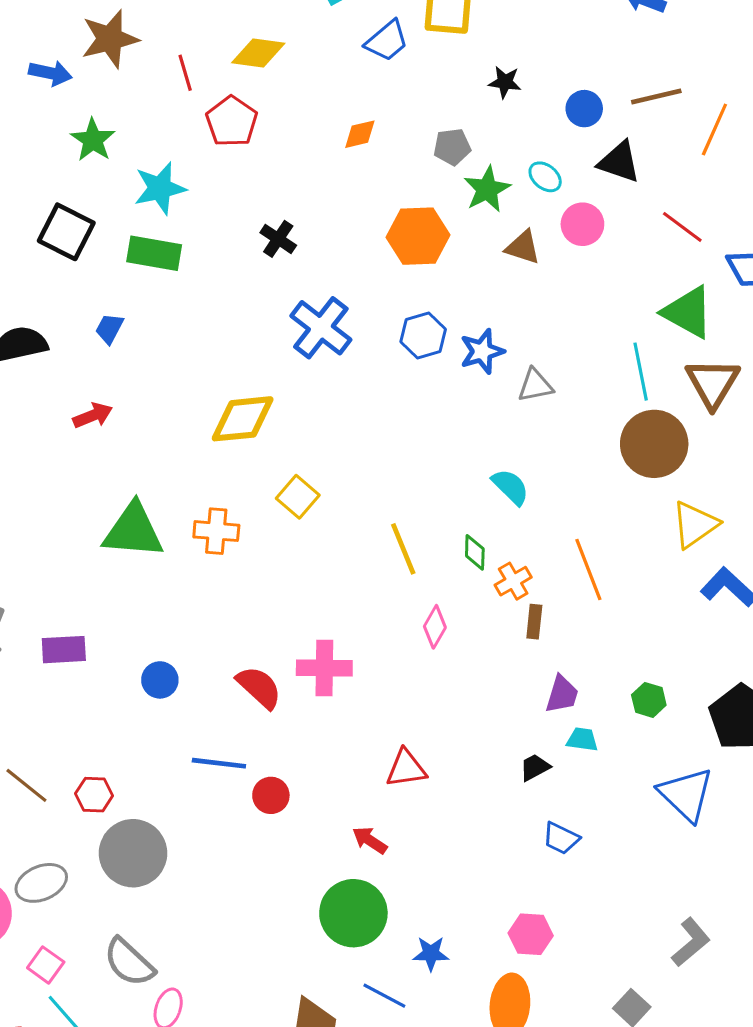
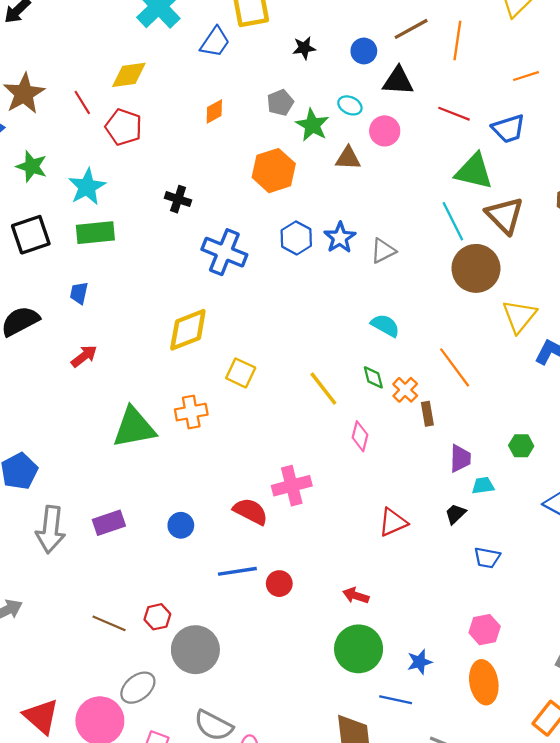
black square: (66, 232) -> (31, 235), turned -30
red triangle: (406, 768) -> (393, 522), moved

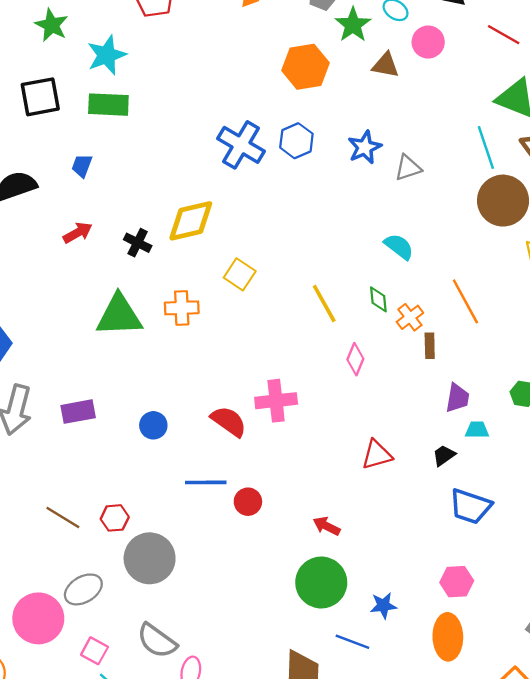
black cross: (178, 199) -> (138, 243), moved
blue hexagon: (296, 238) -> (296, 141), moved
blue trapezoid: (487, 558) -> (470, 506), size x1.5

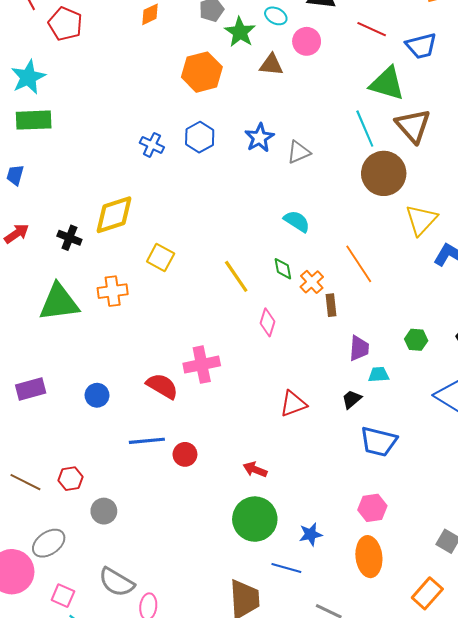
blue cross: (241, 145) -> (152, 145), size x0.6
gray circle: (150, 558) -> (104, 511), size x0.6

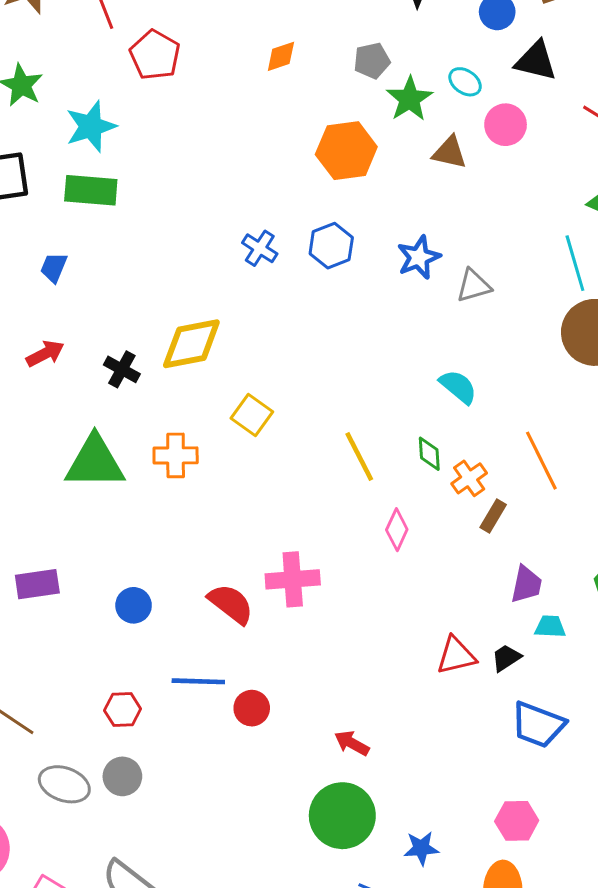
brown rectangle: (331, 305) -> (493, 516), turned 30
red triangle: (293, 404) -> (456, 655), moved
red hexagon: (70, 479) -> (123, 710), moved
gray ellipse: (49, 543) -> (64, 784), moved, turned 48

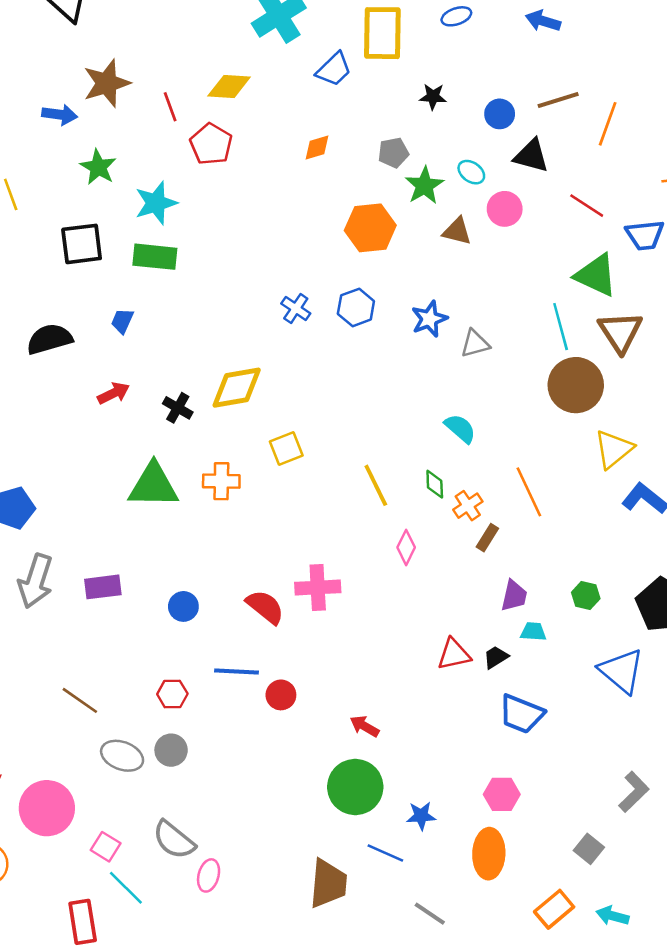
yellow square: (252, 415) -> (286, 449), turned 32

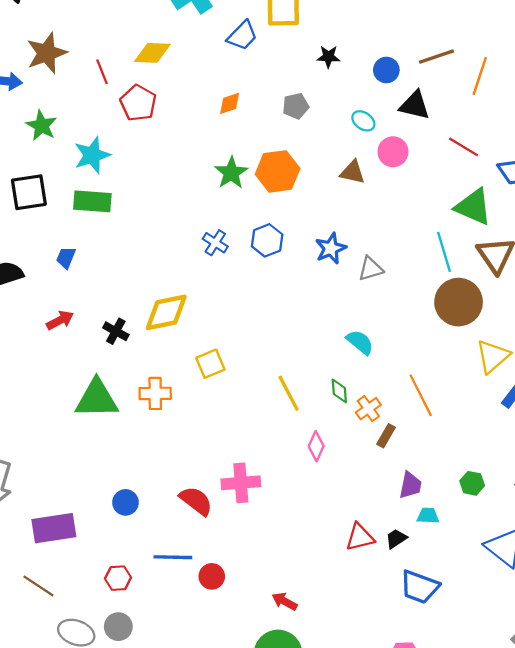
green star: (424, 186) -> (231, 173), moved
purple rectangle: (103, 587) -> (54, 528), moved, size x1.4

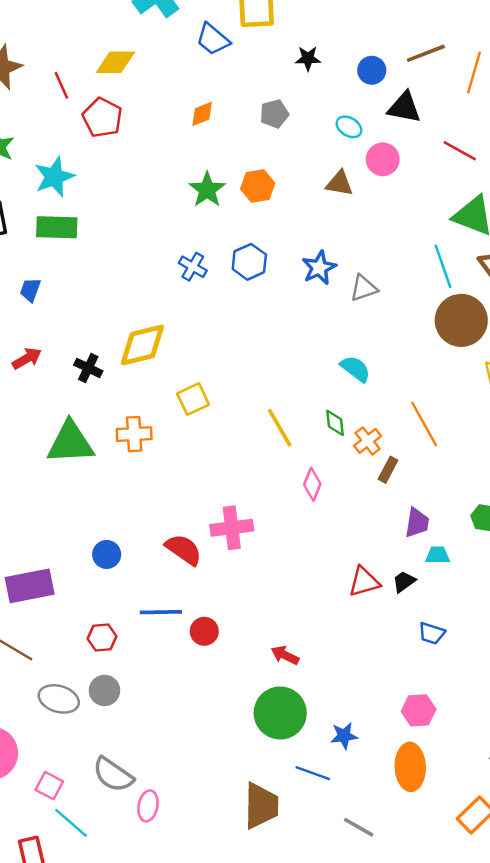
blue trapezoid: (242, 36) -> (213, 39), turned 88
orange hexagon: (278, 171) -> (258, 186), size x0.7
blue trapezoid: (420, 587) -> (432, 633), size x0.6

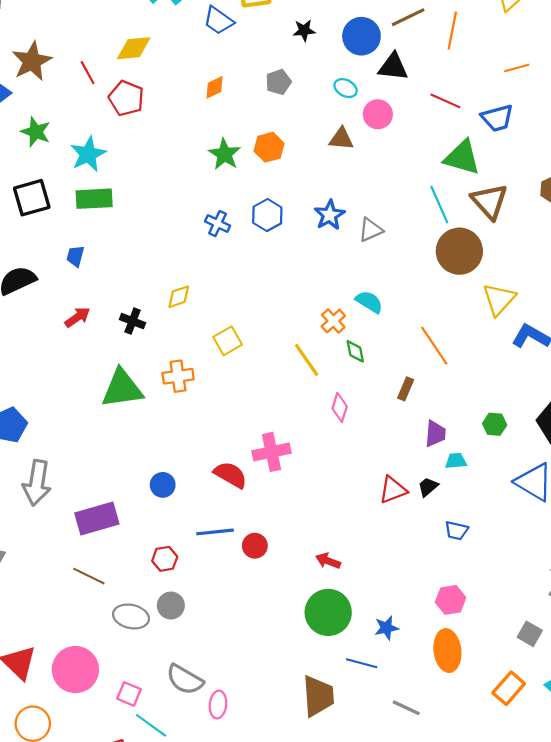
blue circle: (372, 70) -> (361, 36), size x1.5
yellow diamond: (142, 345) -> (179, 297), size x0.6
orange cross: (368, 441) -> (333, 321), moved

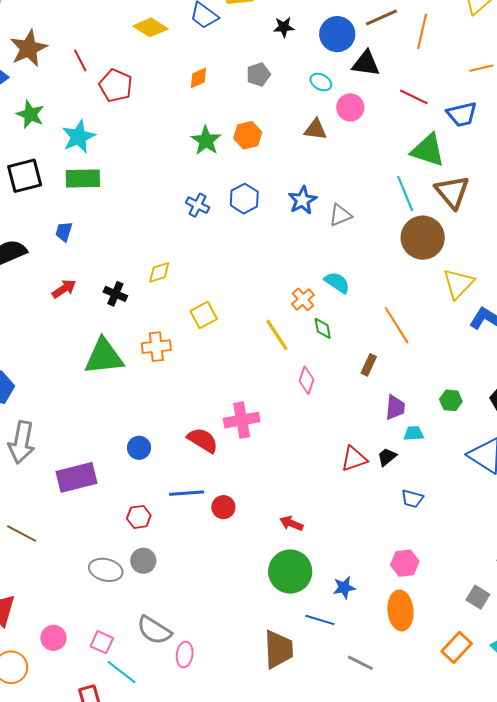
yellow diamond: (134, 48) -> (151, 27), moved, turned 36
brown line: (89, 576) -> (22, 533), moved
pink circle: (75, 670) -> (53, 638), moved, size x0.6

